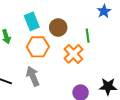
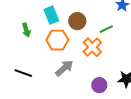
green line: (88, 36) -> (106, 29), turned 72
gray arrow: (33, 76) -> (64, 68), moved, turned 72

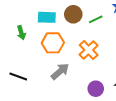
cyan rectangle: (51, 15) -> (47, 17), turned -66
brown circle: (77, 21) -> (73, 14), moved
green line: (106, 29) -> (96, 19), moved

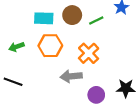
green arrow: (21, 33) -> (16, 47), moved, turned 88
gray arrow: (60, 71) -> (71, 76), moved, turned -144

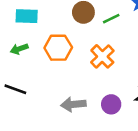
cyan rectangle: (44, 18) -> (27, 16), moved
gray arrow: (71, 76) -> (73, 104), moved

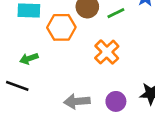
orange hexagon: (58, 48) -> (61, 27), moved
green arrow: (19, 49) -> (29, 59), moved

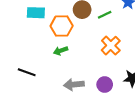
orange cross: (107, 52) -> (111, 46), moved
green arrow: (29, 59) -> (61, 51), moved

